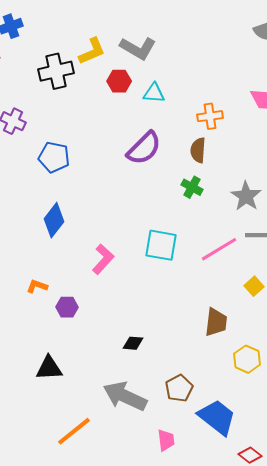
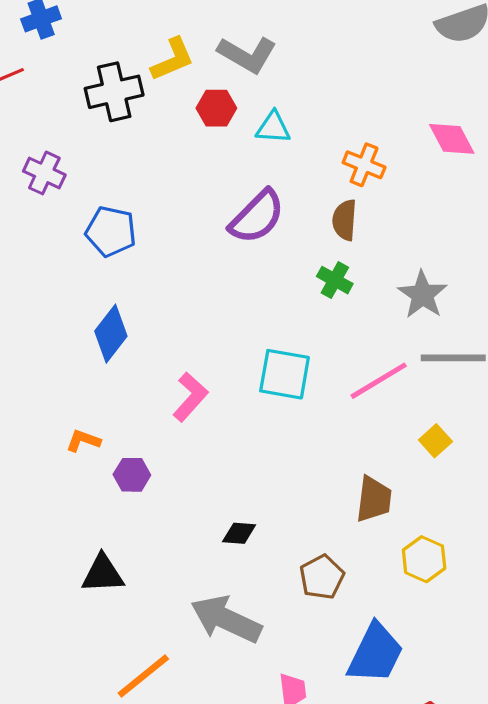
orange cross: (210, 116) -> (364, 165), turned 30
brown pentagon: (179, 388) -> (322, 577), moved
blue trapezoid: (217, 417) -> (375, 653), turned 78

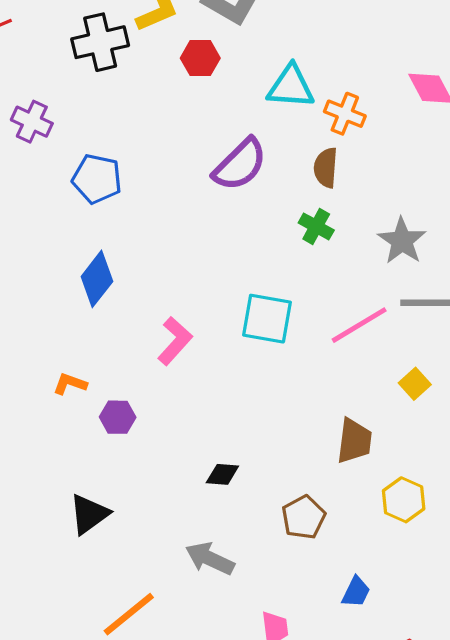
cyan triangle: (273, 128) -> (291, 87), moved, size x1.4
black triangle: (103, 574) -> (89, 514), turned -33
gray arrow: (226, 619) -> (210, 559), size x0.7
blue trapezoid: (375, 653) -> (356, 592), size x0.5

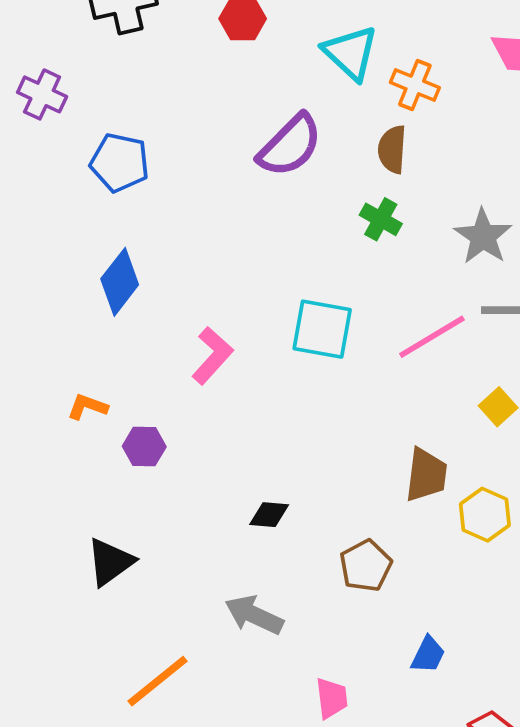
cyan triangle: (291, 87) -> (351, 53), turned 39
yellow hexagon: (404, 500) -> (485, 515), moved

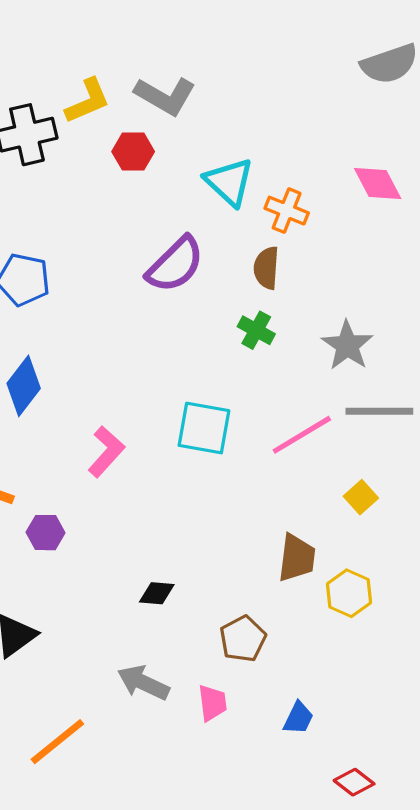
pink trapezoid: (332, 698) -> (212, 703), moved

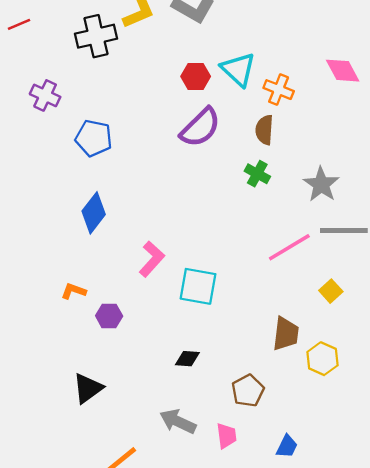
red hexagon: (133, 152) -> (196, 76), moved
cyan square: (204, 428) -> (198, 286), moved

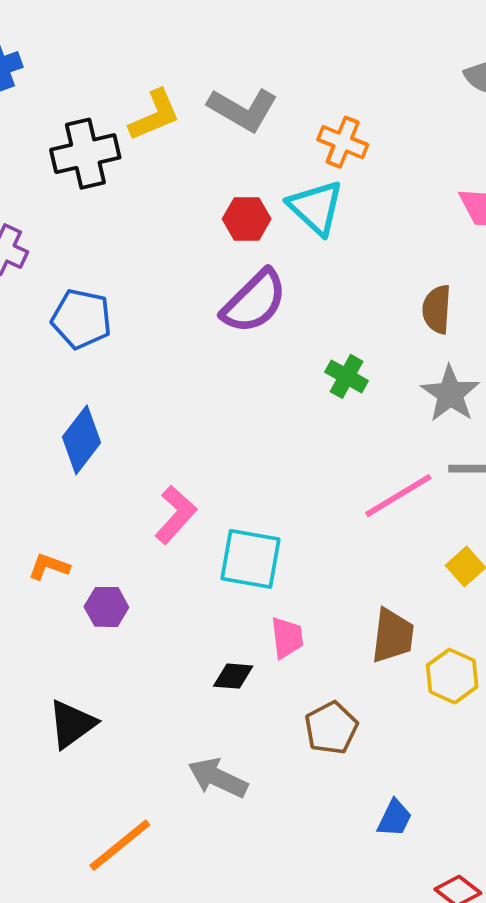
orange cross: (279, 90) -> (343, 142), moved
brown semicircle: (264, 130) -> (437, 309), moved
pink trapezoid: (226, 436) -> (287, 638), moved

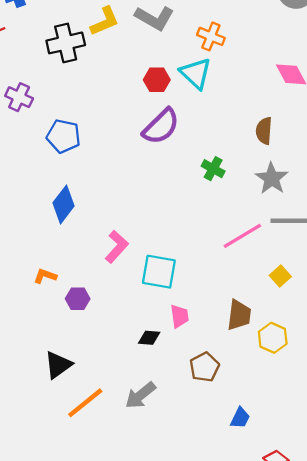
gray arrow: (218, 778) -> (140, 395), turned -64
orange line: (120, 845) -> (85, 403), moved

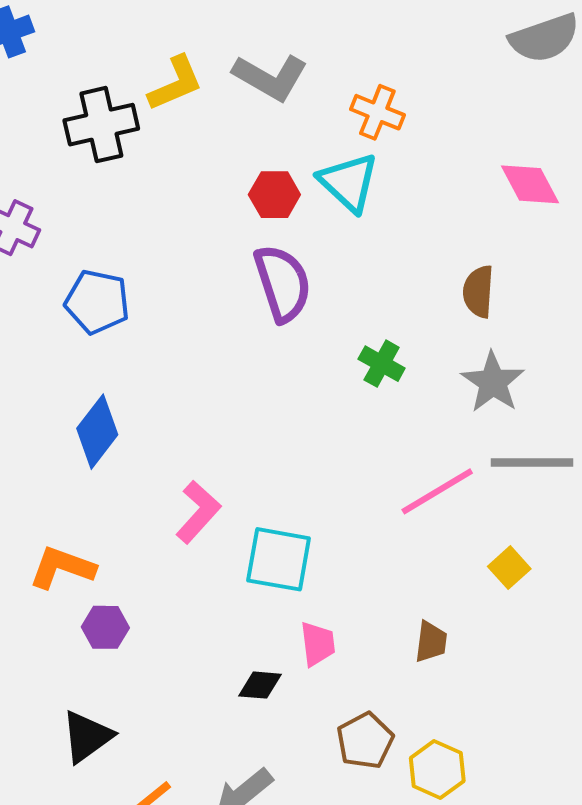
purple semicircle: (161, 126) -> (283, 283), turned -63
orange L-shape: (45, 276) -> (62, 568), size x1.5
purple hexagon: (78, 299) -> (105, 627), moved
brown trapezoid: (239, 315) -> (431, 642), size x0.7
yellow hexagon: (273, 338) -> (437, 770), moved

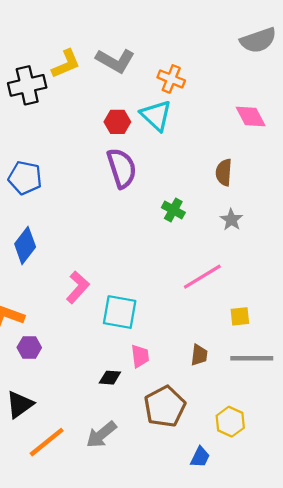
gray star: (493, 382) -> (231, 220), size x0.7
gray line: (532, 463) -> (252, 358), moved
yellow square: (509, 568) -> (240, 316), turned 36
brown pentagon: (365, 741) -> (165, 407), size x1.4
yellow hexagon: (437, 770) -> (230, 422), moved

